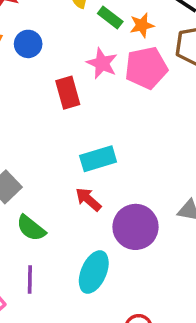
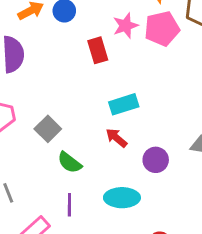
pink star: (102, 63) -> (125, 26), turned 30
purple circle: (136, 227) -> (156, 160), size x0.7
cyan ellipse: (94, 272) -> (122, 198), turned 68

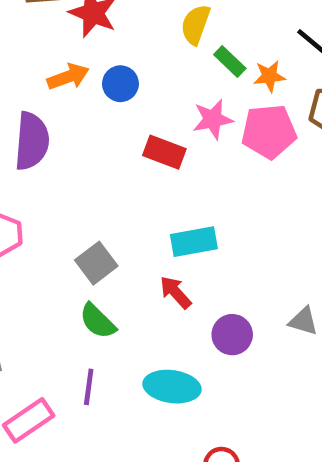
red rectangle: (98, 50) -> (164, 152), turned -60
gray square: (48, 129) -> (96, 263), moved

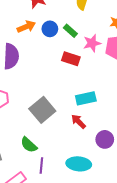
green rectangle: (230, 62) -> (70, 31), moved
gray square: (96, 263) -> (42, 110), size x1.4
green semicircle: (98, 321) -> (29, 145), moved

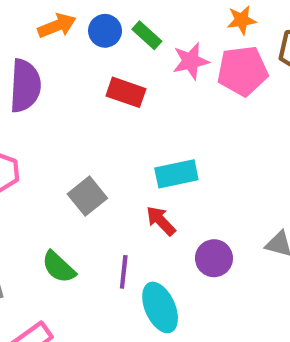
red rectangle: (71, 59) -> (126, 92), moved
gray square: (42, 110) -> (87, 196), size x0.7
cyan ellipse: (79, 164) -> (160, 307), turned 60
purple line: (41, 166) -> (124, 272), moved

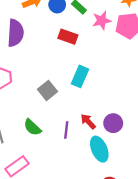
cyan rectangle: (176, 174) -> (80, 76), moved, turned -55
red arrow: (161, 221) -> (88, 121), moved
cyan ellipse: (160, 307) -> (99, 149), moved

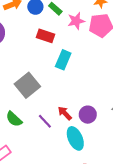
cyan rectangle: (80, 76) -> (63, 60), moved
gray square: (48, 90) -> (27, 85), size x1.4
purple line: (66, 130) -> (45, 121), turned -49

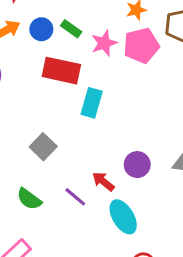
red rectangle: (45, 36) -> (61, 71), size x1.4
gray square: (27, 85) -> (43, 147), size x0.7
purple circle: (88, 115) -> (137, 165), moved

